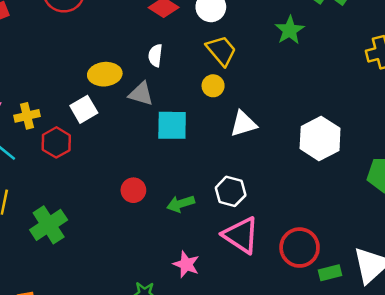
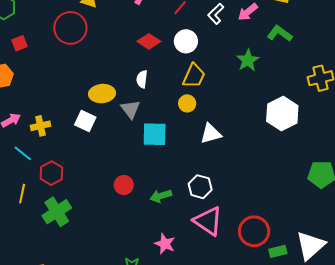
yellow trapezoid: (221, 51) -> (194, 76), turned 64
gray triangle: (141, 94) -> (130, 109), turned 35
white square: (84, 109) -> (85, 121), turned -35
white hexagon: (320, 138) -> (282, 114), moved
red hexagon: (56, 142) -> (51, 173), moved

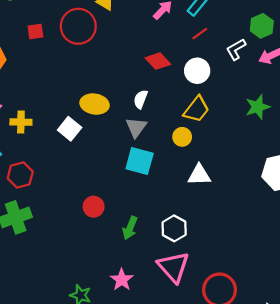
red square: (20, 43) -> (35, 32), moved
gray triangle: (130, 109) -> (136, 127), moved
green arrow: (161, 196) -> (130, 228), turned -65

